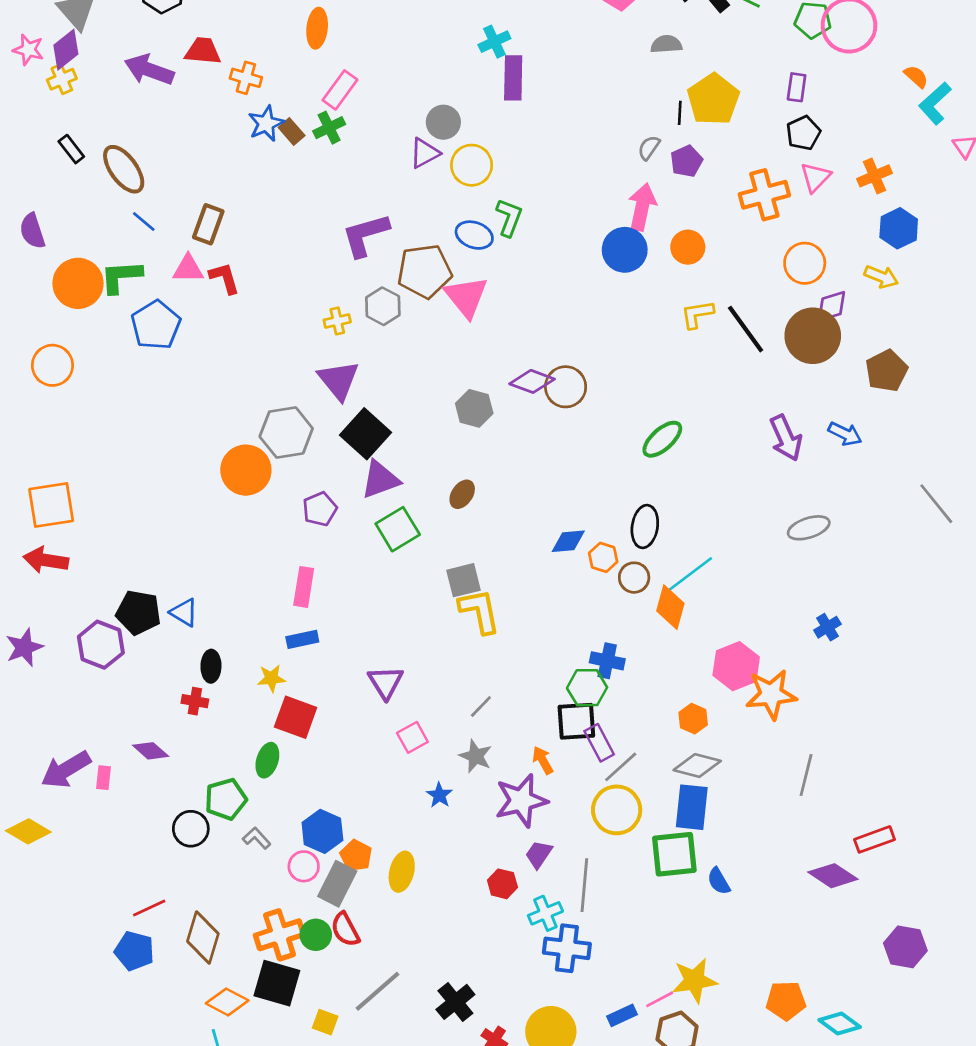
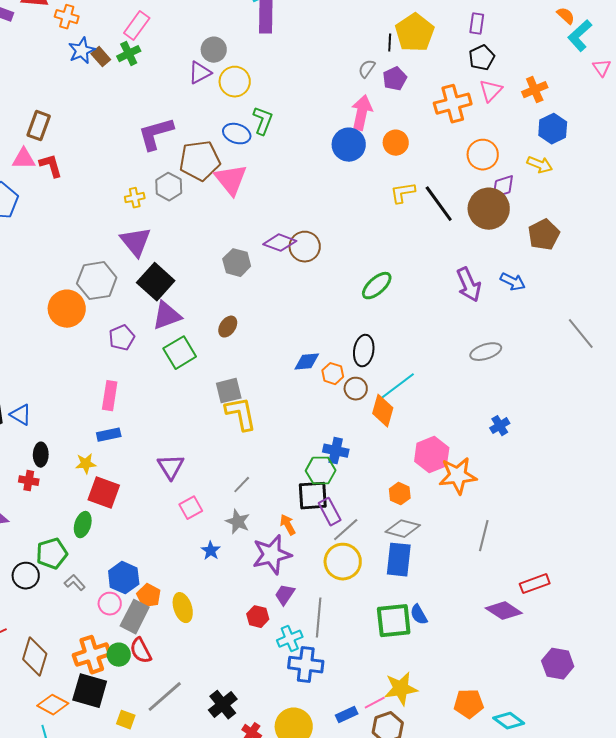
green square: (674, 854) -> (394, 621), moved
yellow ellipse: (402, 872) -> (183, 608), turned -32

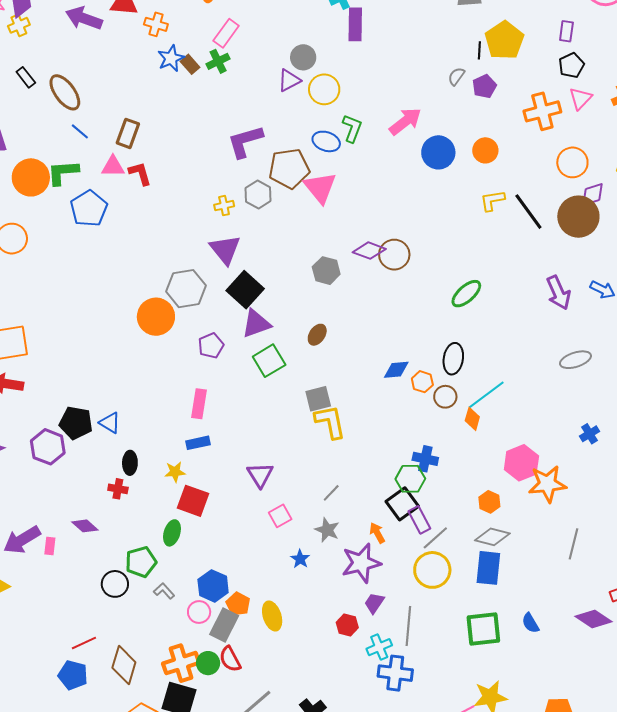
pink arrow: (362, 113) -> (405, 121), moved, turned 40
orange diamond: (383, 411) -> (472, 419), size x0.7
black square: (313, 496) -> (402, 504), turned -32
blue semicircle: (419, 615) -> (530, 623), moved

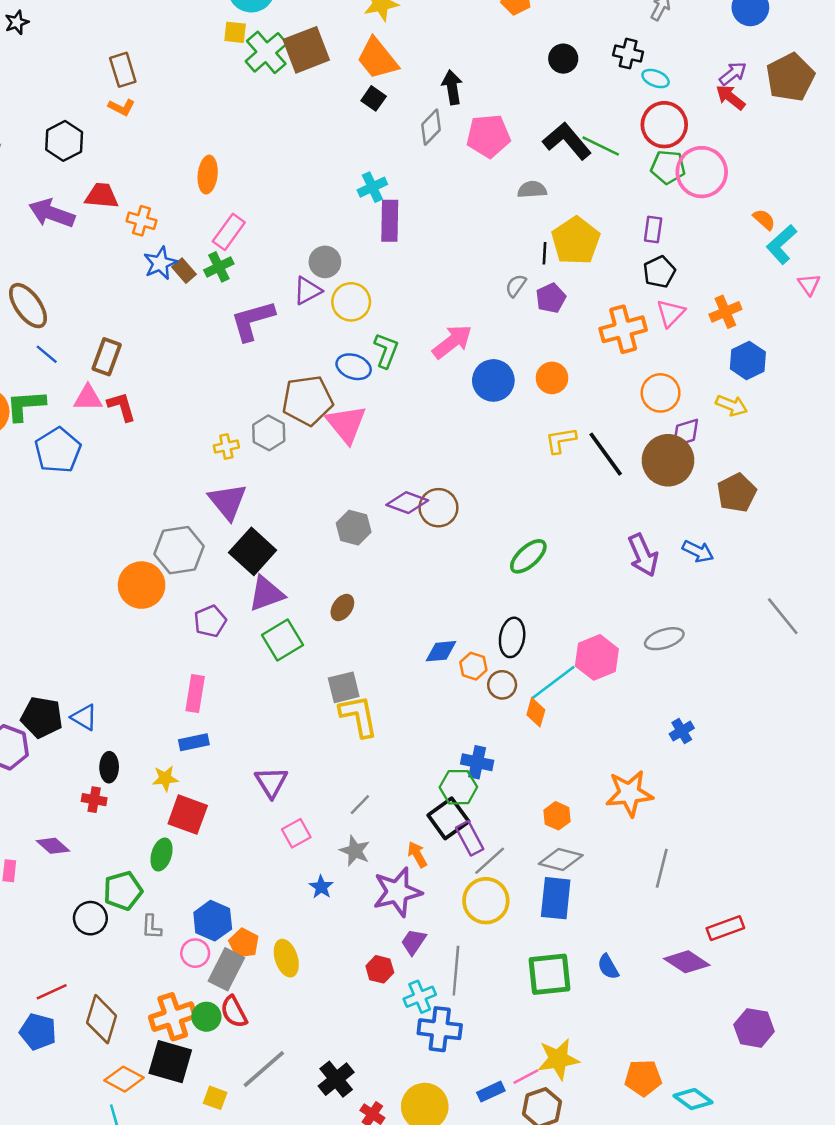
purple L-shape: (245, 141) -> (253, 321), moved
pink hexagon: (521, 463) -> (597, 657), moved
gray L-shape: (164, 591) -> (152, 927), turned -135

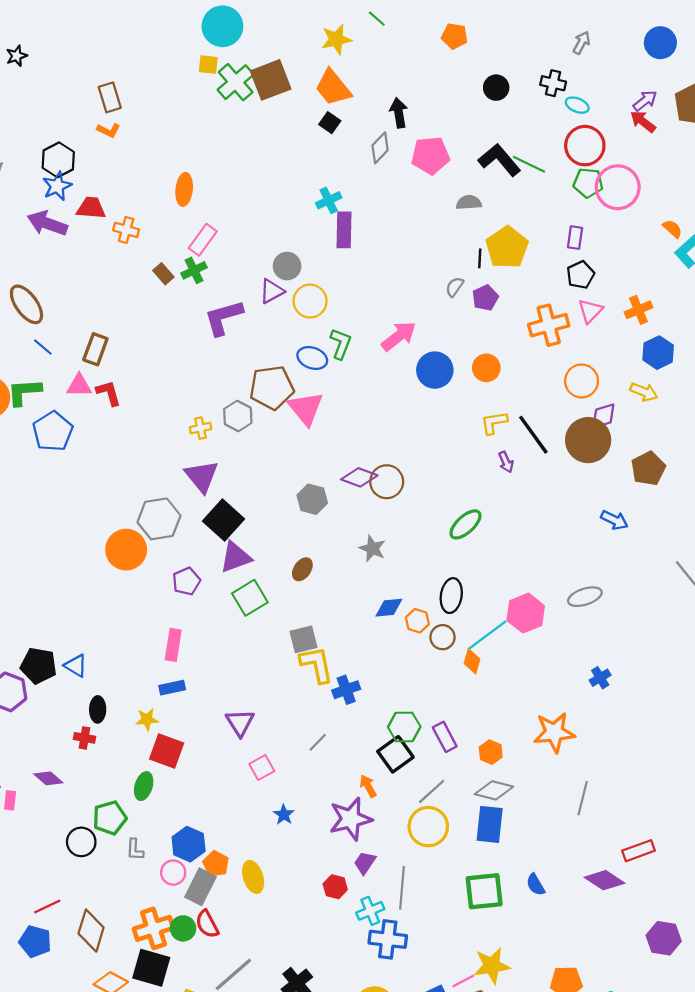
blue star: (160, 263) -> (57, 186), moved
purple arrow: (643, 555) -> (506, 462), moved, size x0.6
blue cross: (477, 762) -> (346, 690), moved, turned -32
purple rectangle: (470, 838) -> (445, 737), moved
gray star: (355, 851) -> (372, 548), moved

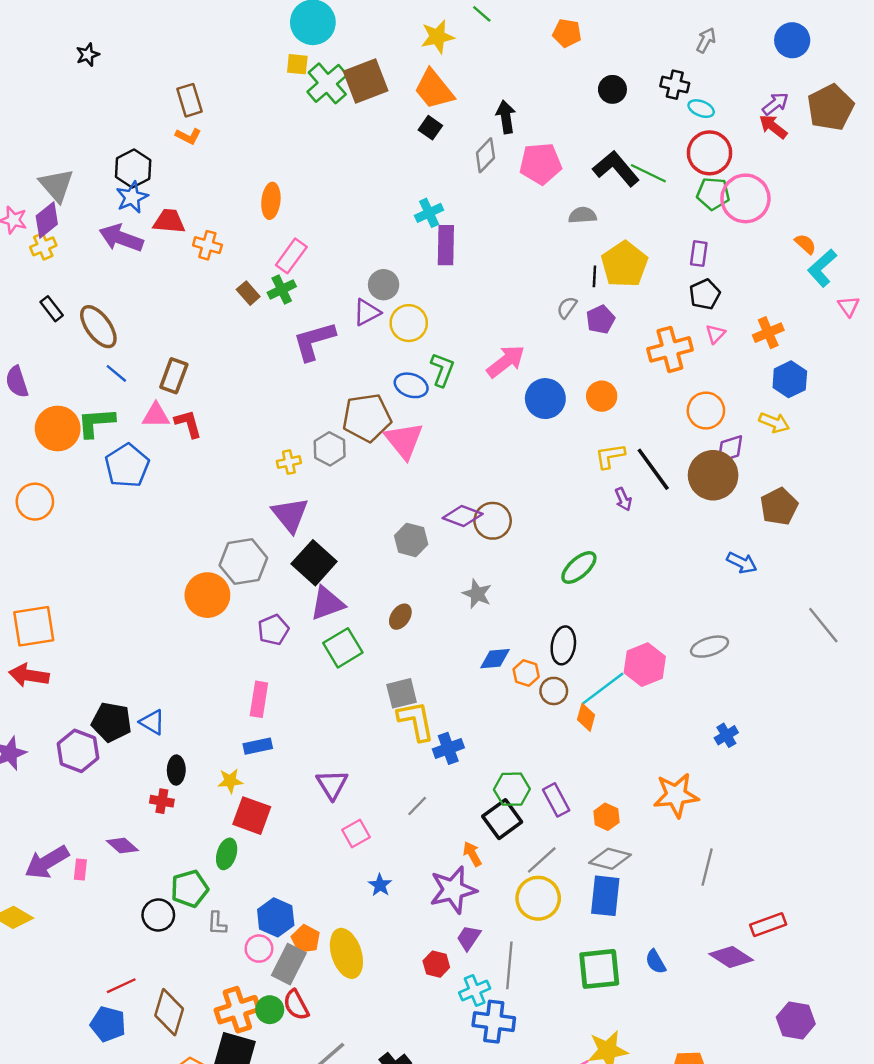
pink triangle: (590, 311) -> (715, 334), size x0.7
yellow ellipse: (253, 877) -> (346, 953), size x1.4

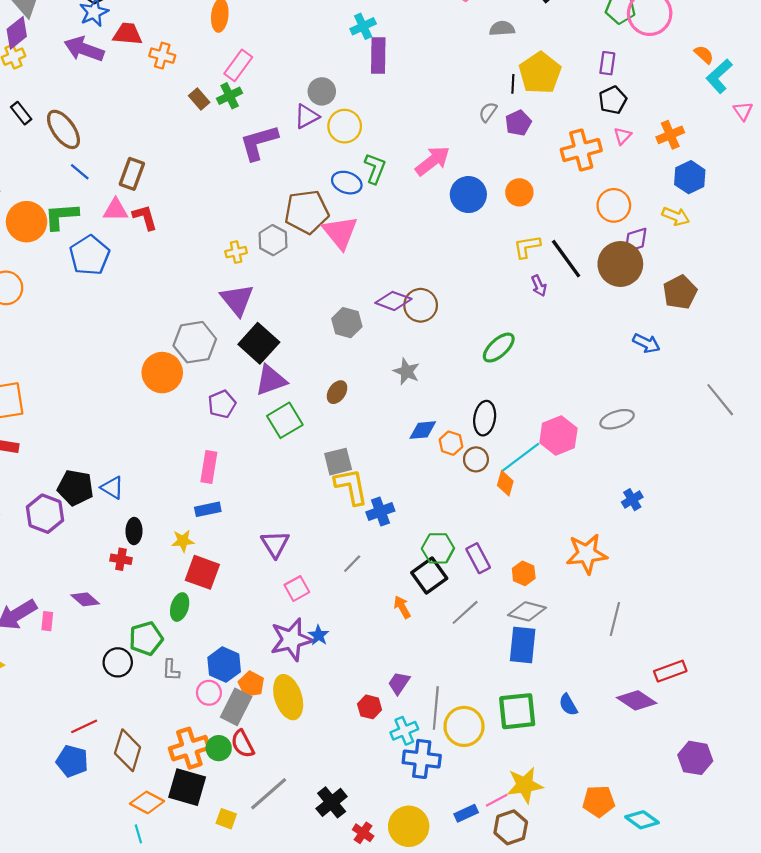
purple star: (453, 890) -> (291, 640), moved
yellow circle: (538, 898) -> (464, 726), moved

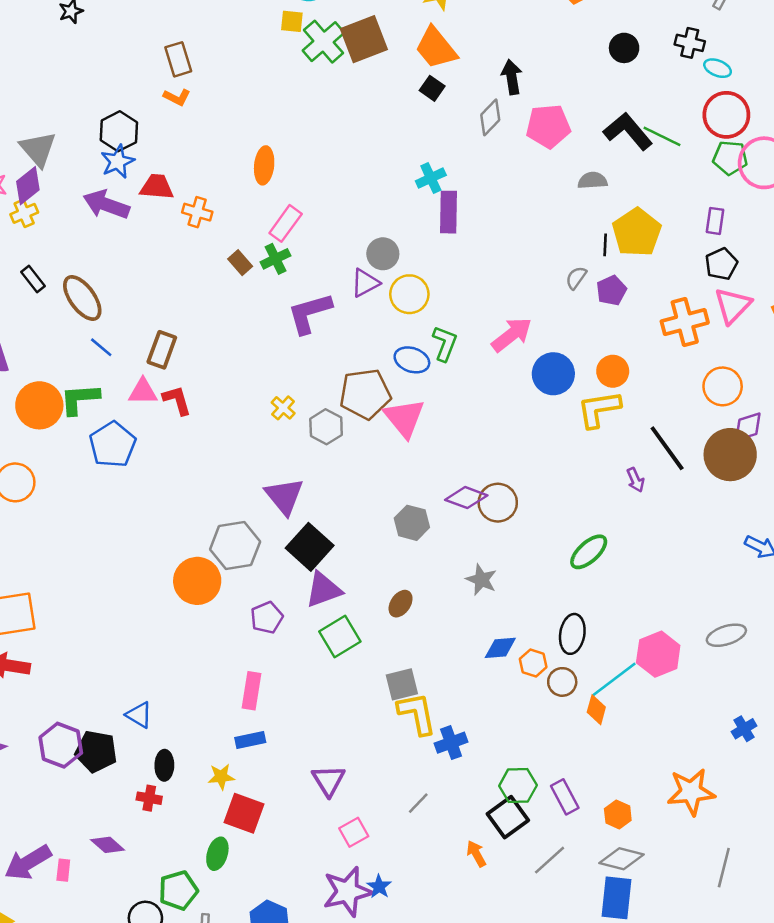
pink triangle: (622, 136) -> (733, 306), size x1.8
yellow L-shape: (527, 247) -> (599, 409), moved, size x1.4
yellow cross: (236, 252) -> (283, 408), moved, turned -36
black pentagon: (75, 488) -> (96, 751), moved

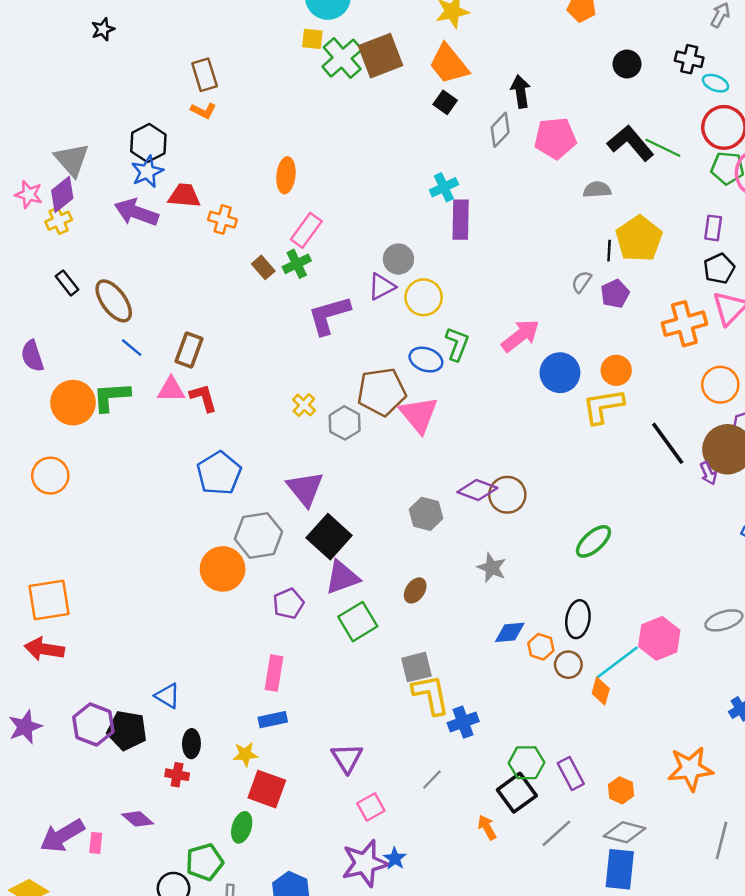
blue pentagon: (113, 445) -> (219, 473), moved
purple arrow: (635, 480) -> (708, 473), moved

